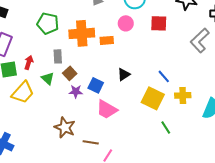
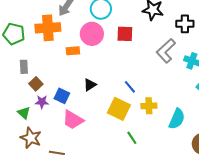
pink circle: (126, 23) -> (92, 34), size x1.5
orange cross: (82, 33) -> (48, 28), moved
green triangle: (48, 78) -> (24, 113), moved

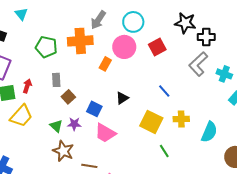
black cross: (185, 24) -> (206, 37), moved
red square: (125, 34) -> (157, 47), turned -30
orange rectangle: (73, 51) -> (105, 64), turned -56
blue line: (130, 87) -> (164, 91), moved
purple star: (42, 102) -> (74, 124), moved

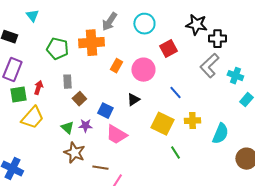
pink circle: (124, 47) -> (143, 70), moved

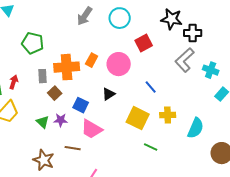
orange cross: (91, 43) -> (67, 67), moved
brown star: (74, 153) -> (44, 160), moved
green line: (175, 153) -> (151, 147), turned -32
brown line: (100, 168) -> (73, 148), moved

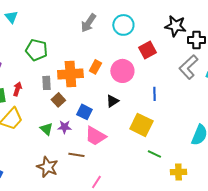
blue line: (151, 87) -> (154, 94), turned 40
yellow cross: (168, 115) -> (178, 172), moved

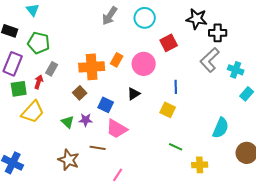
green pentagon: (36, 50) -> (39, 43), moved
gray rectangle: (46, 83) -> (52, 69), moved, turned 32
yellow square: (141, 125) -> (168, 110), moved, size x0.7

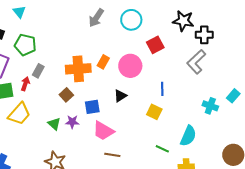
cyan cross: (236, 70) -> (210, 106), moved
blue square: (106, 105) -> (92, 107), turned -35
cyan semicircle: (221, 128) -> (188, 136), moved
brown line: (98, 148) -> (112, 155), moved

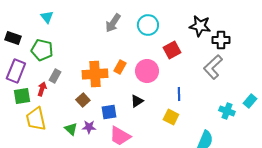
cyan triangle: (19, 12) -> (47, 17), moved
yellow trapezoid: (19, 114) -> (36, 119), turned 125

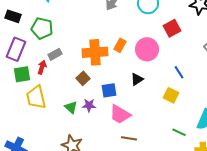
gray rectangle: (55, 76) -> (55, 54), turned 32
blue line: (179, 94) -> (179, 72), turned -32

